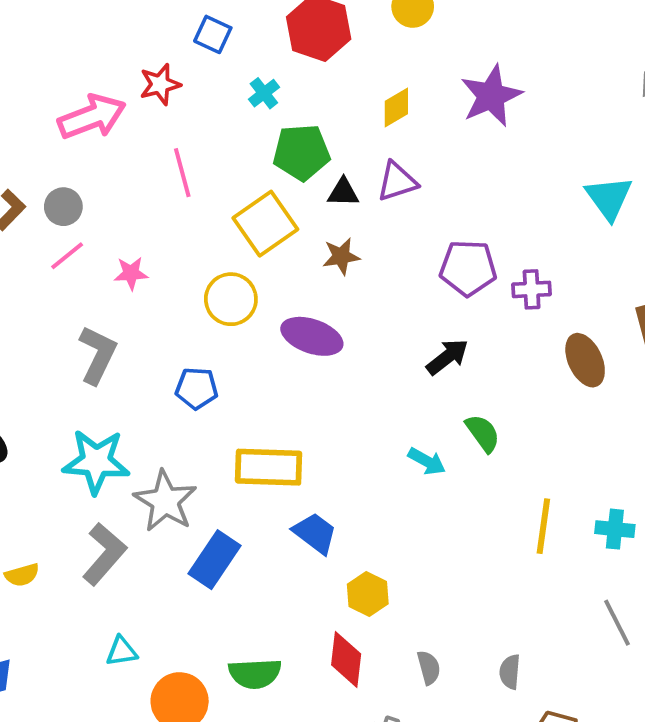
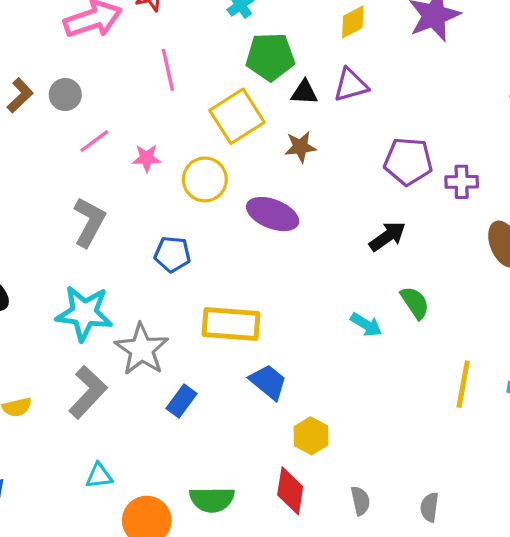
pink line: (67, 256) -> (94, 141), moved
pink star: (131, 273) -> (147, 158), moved
blue rectangle: (214, 560) -> (182, 401), size x0.7

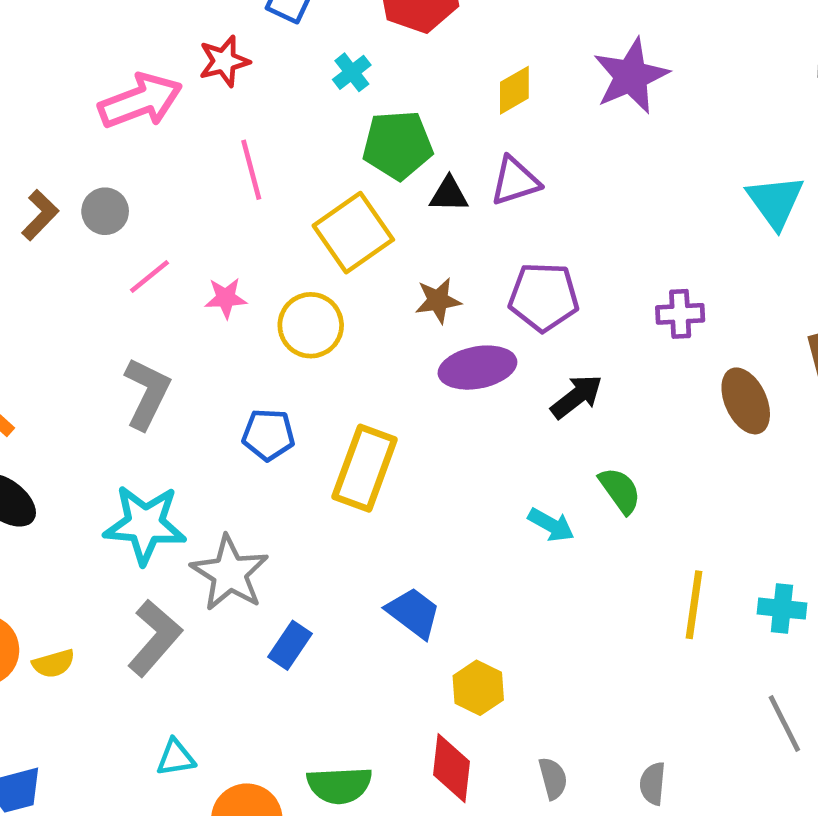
brown star: (300, 147) -> (438, 300), moved
purple pentagon: (408, 161) -> (544, 297), moved
purple ellipse: (273, 214) -> (477, 368), moved, turned -30
yellow rectangle: (231, 324) -> (365, 468), moved, turned -72

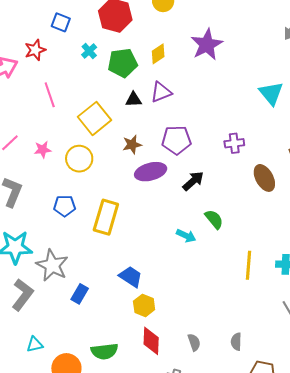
green pentagon: (398, 145) -> (123, 63), moved
yellow hexagon: (478, 688) -> (144, 305), moved

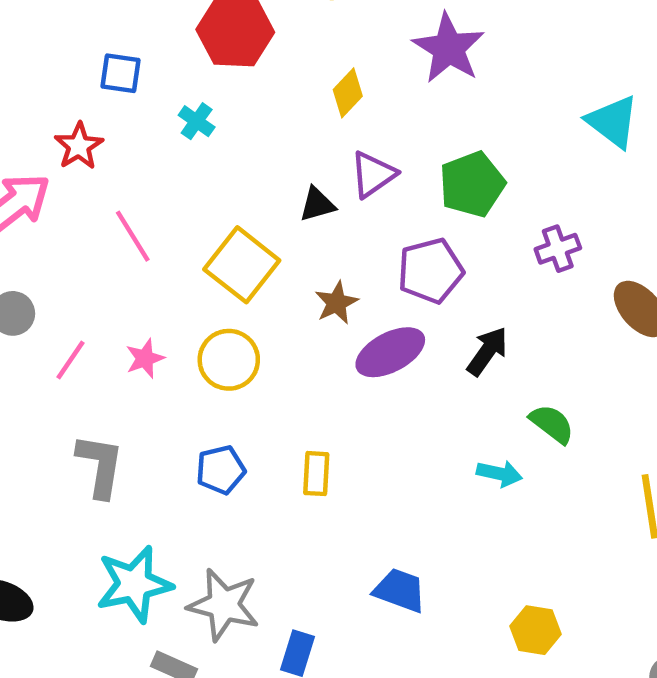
green pentagon: (123, 63) -> (472, 184), moved
yellow rectangle: (106, 217) -> (316, 474), size x0.6
yellow hexagon: (144, 305) -> (535, 630), moved

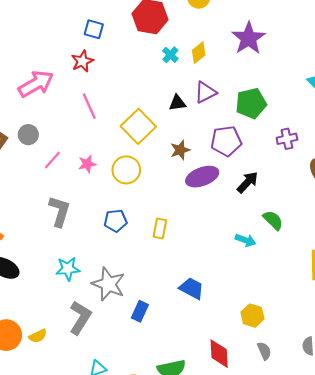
cyan cross: (197, 121) -> (170, 55), moved
red star: (79, 146) -> (82, 61), moved
cyan star: (134, 584) -> (68, 269), size x0.7

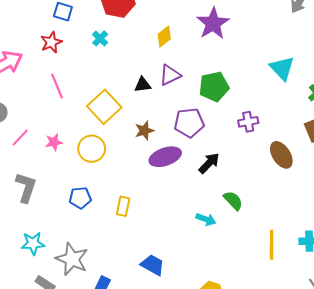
cyan cross: (170, 55) -> (100, 38), moved

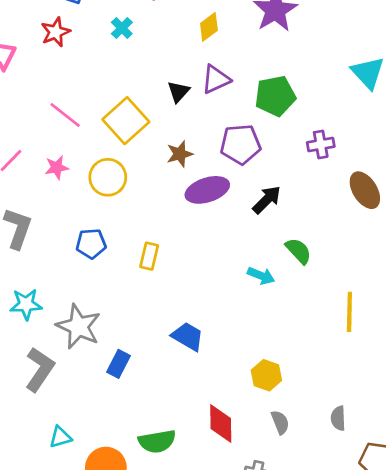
black triangle: (143, 85) -> (178, 92), turned -42
pink line: (57, 86) -> (65, 115), moved, turned -30

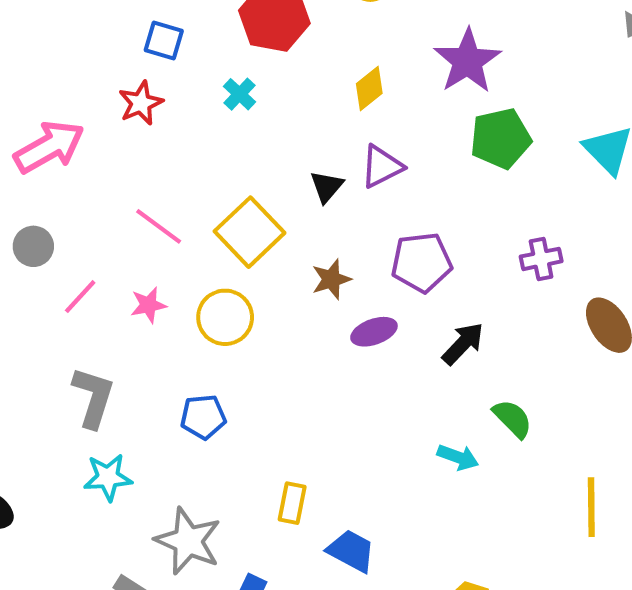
green pentagon: (275, 96) -> (501, 138), moved
purple ellipse: (207, 190) -> (374, 332), size x0.7
yellow rectangle: (149, 256) -> (292, 503), moved
cyan star: (26, 304) -> (108, 477), moved

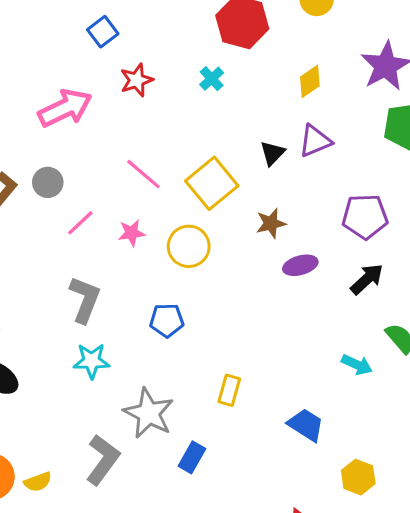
blue square: (164, 41) -> (103, 32), moved, turned 32
purple pentagon: (422, 262) -> (365, 217), moved
blue trapezoid: (351, 551) -> (306, 425), moved

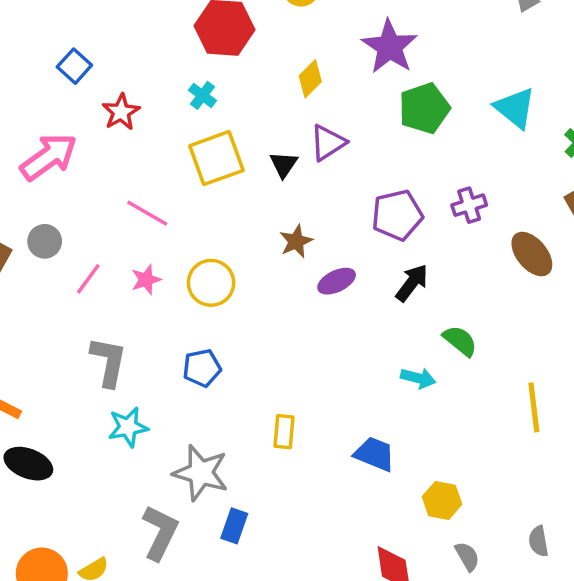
yellow square: (212, 183) -> (216, 158), moved, turned 30
blue rectangle: (192, 457) -> (234, 526), moved

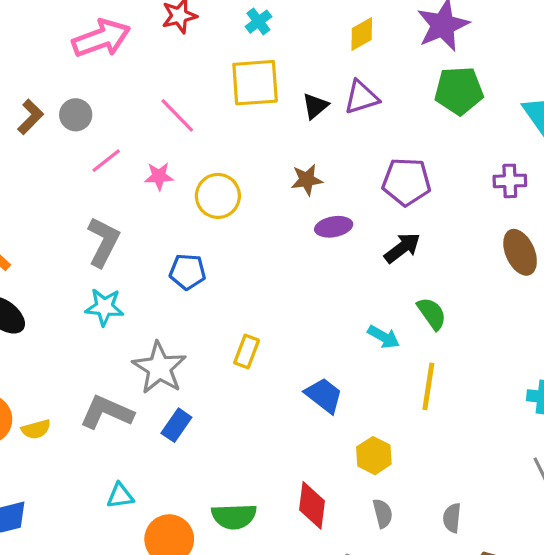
purple cross: (469, 205) -> (510, 181), moved
yellow line: (534, 407) -> (428, 386), moved
gray L-shape: (160, 533) -> (107, 412), turned -108

